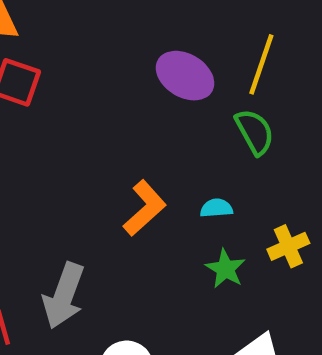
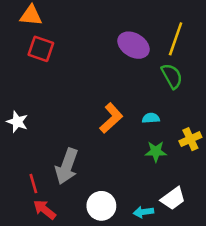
green star: (225, 269) -> (156, 151), turned -30

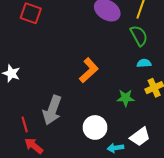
cyan semicircle: (151, 118) -> (144, 63), moved
white circle: (101, 206) -> (95, 127), moved

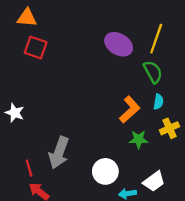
cyan semicircle: (144, 63) -> (158, 102), turned 104
orange L-shape: (89, 70) -> (130, 110), moved

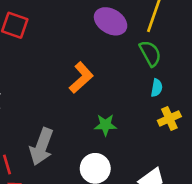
orange L-shape: (130, 110) -> (81, 78), moved
green star: (139, 139) -> (105, 125), moved

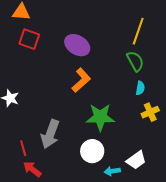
purple ellipse: (111, 21) -> (77, 45), moved
green star: (105, 125) -> (100, 117), size x1.6

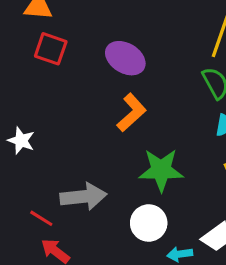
gray arrow: (50, 134) -> (83, 197), turned -116
red line: (23, 148) -> (41, 218), turned -42

